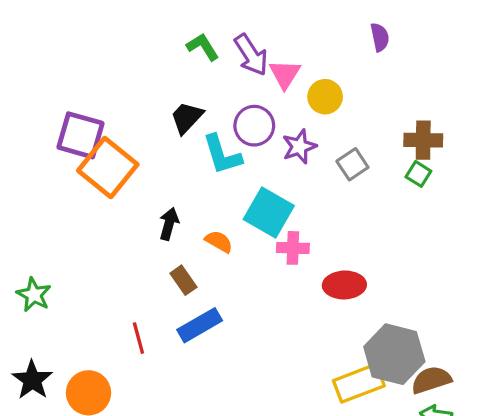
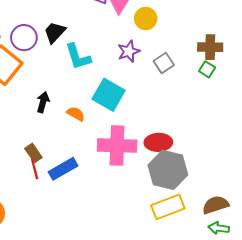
purple circle: (254, 126) -> (24, 38), moved
pink cross: (293, 248) -> (117, 146), moved, size x1.8
brown rectangle: (183, 280) -> (33, 153), moved
red line: (138, 338) -> (35, 169), moved
gray hexagon: (394, 354) -> (168, 170), moved

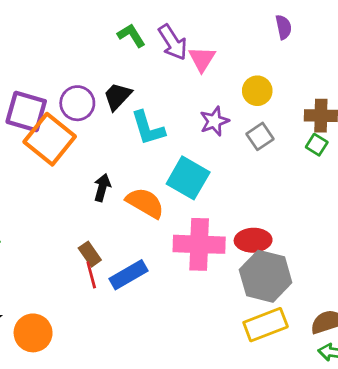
yellow circle: (146, 19) -> (257, 91), moved
orange semicircle: (76, 114) -> (145, 203), size x1.6

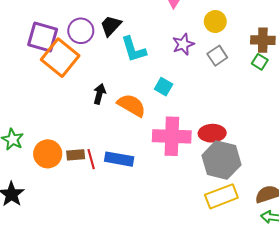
cyan square: (188, 178) -> (164, 87), size x0.6
brown rectangle: (90, 254) -> (76, 155), moved, turned -60
blue rectangle: (129, 275) -> (119, 159), turned 40
orange circle: (33, 333) -> (48, 154), moved

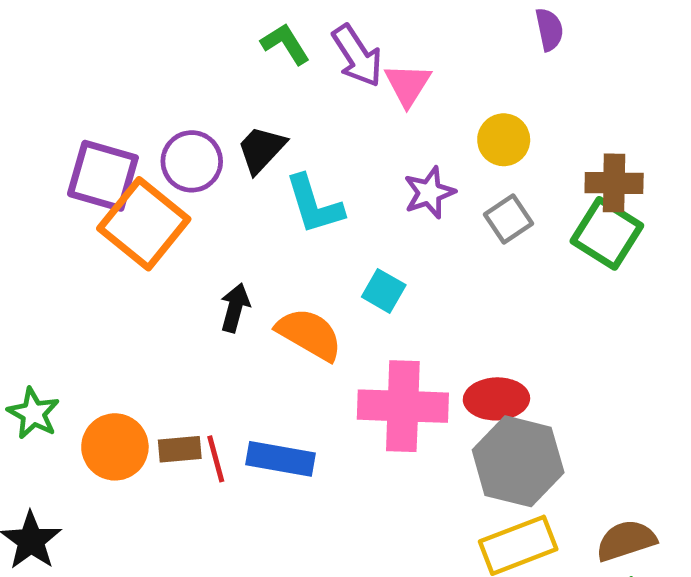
green square: (260, 62) -> (607, 233), size x1.8

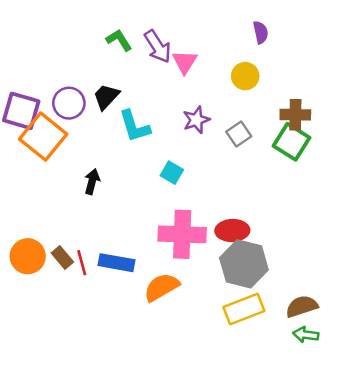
yellow circle: (504, 140) -> (245, 76), moved
orange semicircle: (309, 334) -> (162, 287), moved, turned -60
brown rectangle: (180, 449) -> (62, 258), turned 55

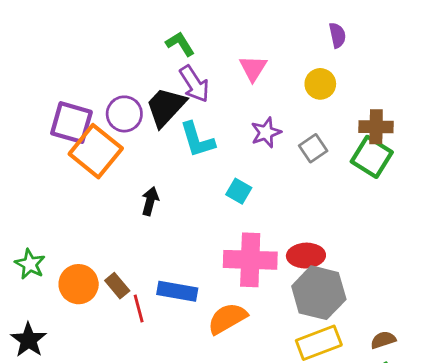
purple arrow: (158, 46) -> (194, 84), moved
black trapezoid: (106, 97) -> (166, 107), size x1.4
red line: (82, 263) -> (139, 308), moved
brown semicircle: (302, 306) -> (383, 340), size x0.7

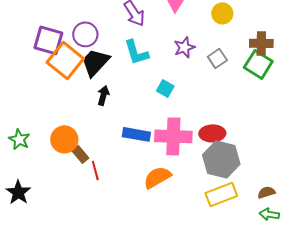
black trapezoid: (166, 107) -> (95, 62), moved
orange circle: (79, 284) -> (64, 139), moved
blue rectangle: (177, 291) -> (136, 134), moved

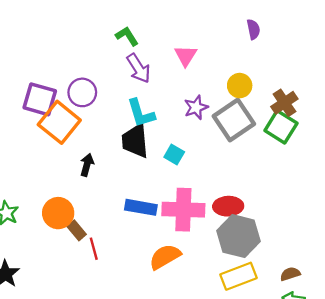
yellow circle: (222, 13) -> (240, 86), moved
brown cross: (261, 43) -> (284, 103), turned -35
gray square: (217, 58) -> (234, 120), size x1.8
black trapezoid: (95, 62) -> (135, 141), moved, turned -48
black arrow: (103, 95) -> (87, 165), moved

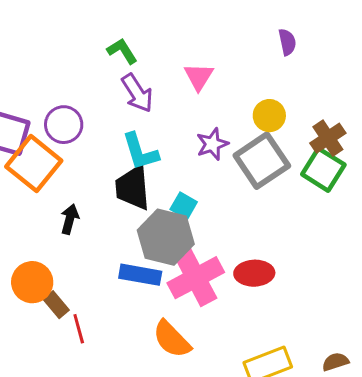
pink cross: (183, 210) -> (196, 278), turned -30
gray hexagon: (238, 236) -> (166, 237), moved
orange semicircle: (165, 257) -> (172, 339), turned -104

